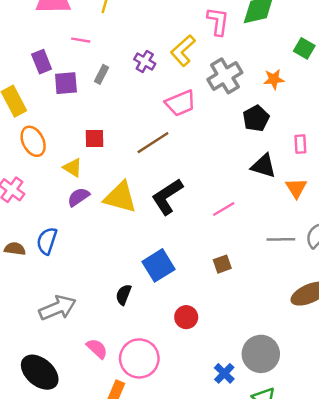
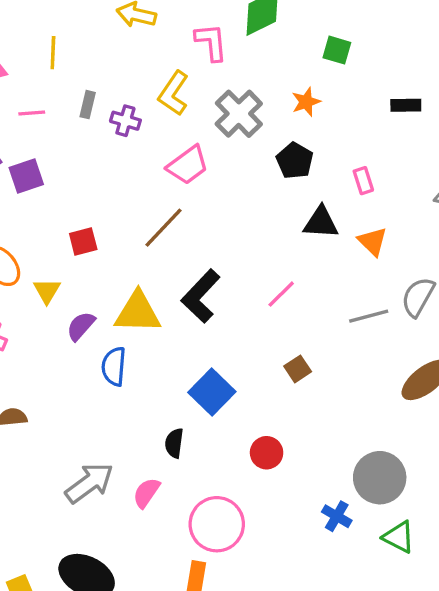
gray rectangle: (102, 74) -> (88, 105), moved
yellow triangle: (73, 168) -> (47, 291), moved, turned 42
blue semicircle: (47, 241) -> (114, 366), moved
pink semicircle: (97, 349) -> (146, 493), moved, turned -85

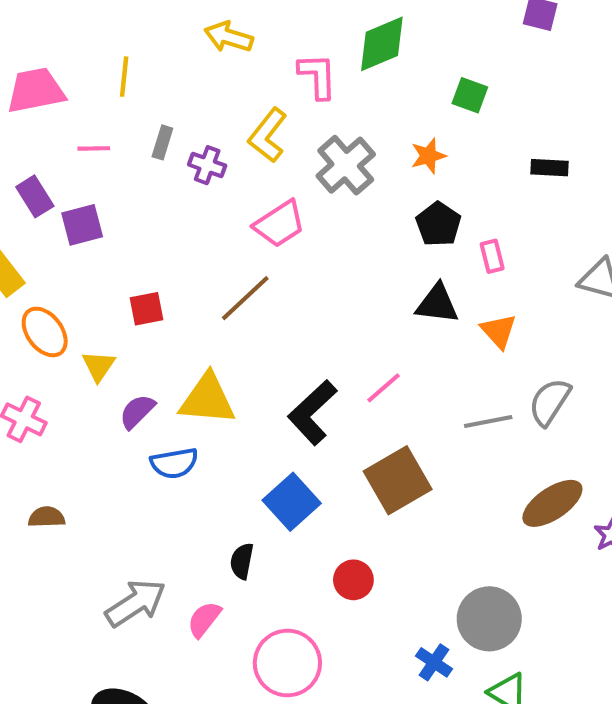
black pentagon: (295, 161) -> (438, 224), moved
black L-shape: (201, 296) -> (312, 412), moved
blue semicircle: (114, 366) -> (174, 463), turned -108
brown square: (298, 369) -> (398, 480), size x2.0

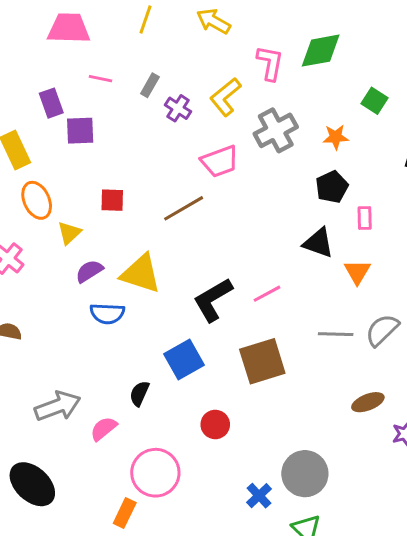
yellow line: (124, 77) -> (146, 19), moved
brown ellipse: (552, 503) -> (368, 402), size x0.7

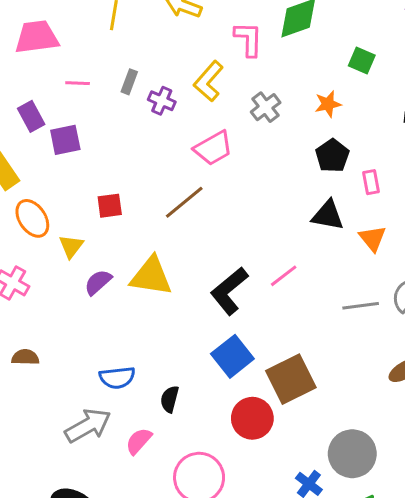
gray cross: (276, 130) -> (266, 107), size x0.7
blue semicircle: (107, 314) -> (117, 378), moved
blue square: (184, 360) -> (232, 356), moved
brown square: (262, 361) -> (291, 379), moved
red circle: (215, 424) -> (252, 418), size x1.4

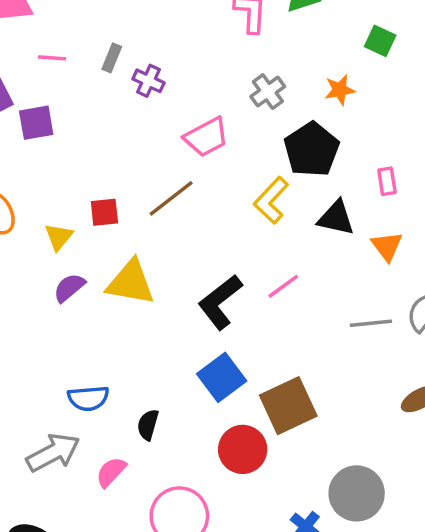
yellow L-shape: (208, 81) -> (271, 200), moved
black pentagon: (332, 156) -> (312, 149), moved, size x1.4
red square: (110, 206) -> (104, 212), moved
yellow triangle: (71, 246) -> (59, 237), moved

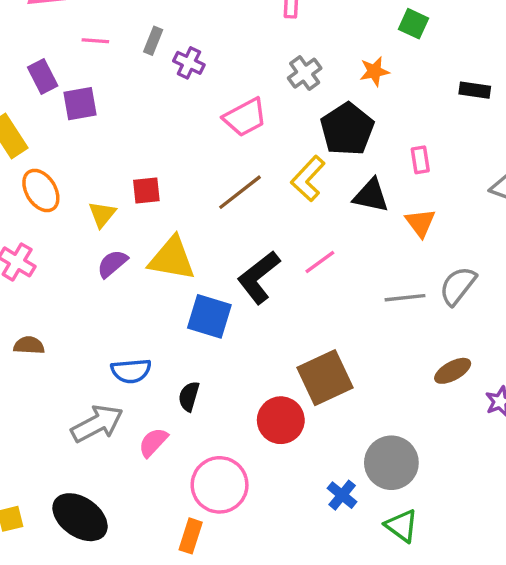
brown line: (171, 198) -> (240, 192), moved
blue square: (222, 377) -> (209, 316), moved, turned -36

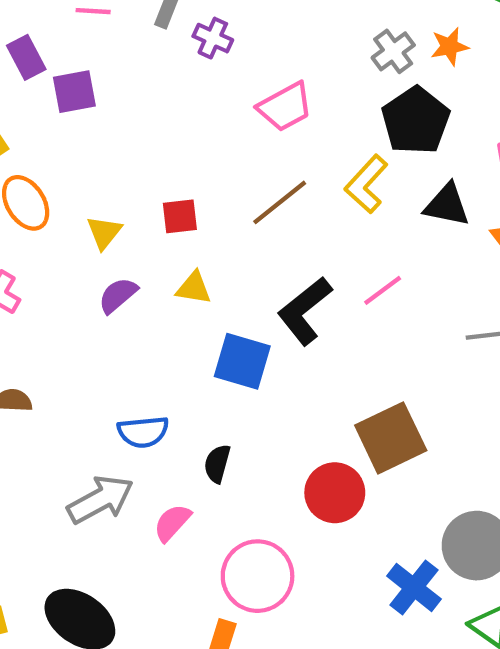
gray cross: (305, 73) -> (393, 51), moved
red square: (146, 190) -> (180, 216), moved
yellow triangle: (172, 259) -> (194, 288), size x0.6
blue cross: (342, 495) -> (414, 587), size x1.4

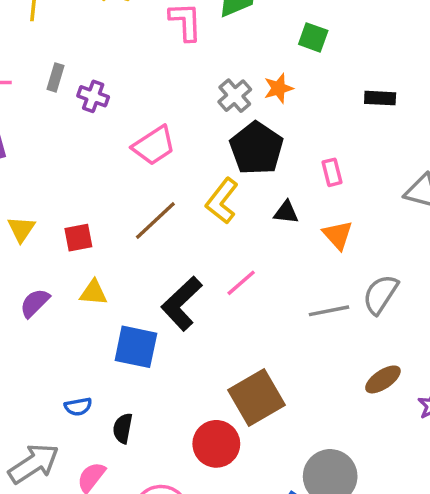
black triangle: (447, 205) -> (286, 212), size x0.7
yellow triangle: (104, 232) -> (21, 229), moved
blue semicircle: (143, 432) -> (78, 407), moved, size x0.7

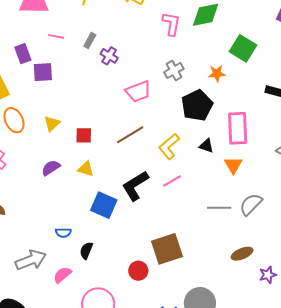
green square: (313, 37) -> (243, 48), size x1.5
gray cross: (235, 96) -> (174, 70), moved
pink rectangle: (332, 172) -> (238, 128), size x2.0
yellow L-shape: (222, 201) -> (169, 146), moved
red circle: (216, 444) -> (138, 271), size x0.7

